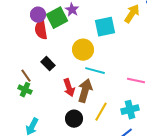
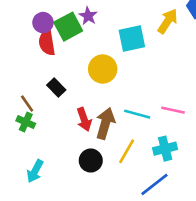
cyan line: (95, 71) -> (137, 114), moved

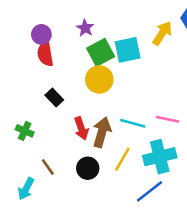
green square: (68, 27) -> (101, 52), moved
brown line: (27, 103) -> (48, 167), moved
cyan cross: (165, 149) -> (160, 157), size x1.4
cyan arrow: (35, 171) -> (26, 189), moved

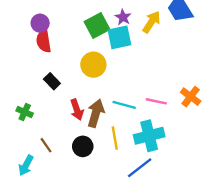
purple star: (85, 28) -> (123, 17), moved
green square: (101, 52) -> (97, 25), moved
yellow line: (122, 159) -> (115, 138), turned -40

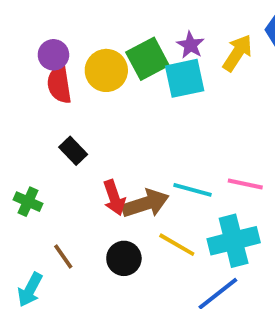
yellow circle: (93, 65) -> (106, 70), moved
brown arrow: (96, 113) -> (145, 204), turned 56
yellow line: (115, 138) -> (177, 245), turned -50

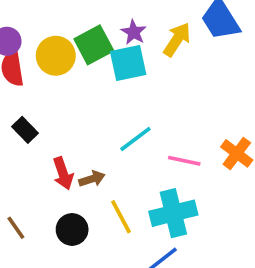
cyan line: (192, 190) -> (135, 139), moved, turned -52
brown arrow: (145, 204) -> (92, 179), size x0.6
yellow line: (177, 245) -> (121, 217), turned 32

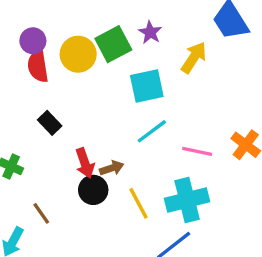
yellow arrow: (177, 39) -> (194, 58), moved
cyan square: (128, 63) -> (147, 86), moved
black circle: (72, 229) -> (93, 190), moved

